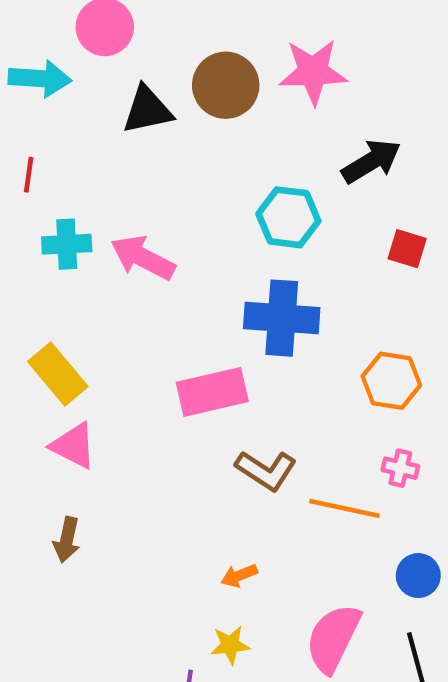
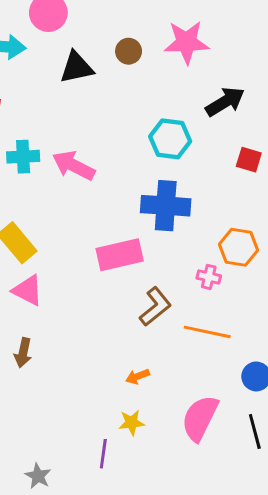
brown circle: (226, 85) -> (129, 51), size x0.6
pink cross: (400, 468) -> (209, 277), moved
brown L-shape: (266, 470) -> (155, 307), turned -72

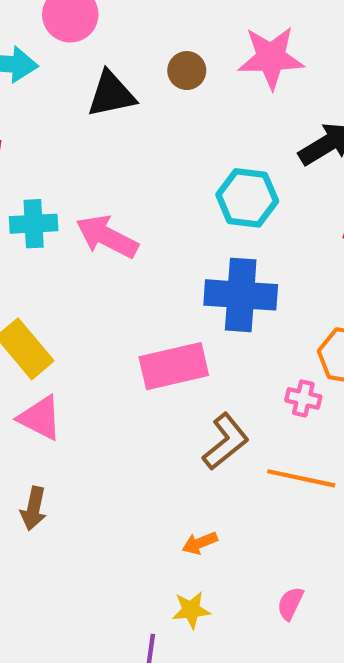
pink semicircle: (200, 418) -> (290, 603), size x0.5

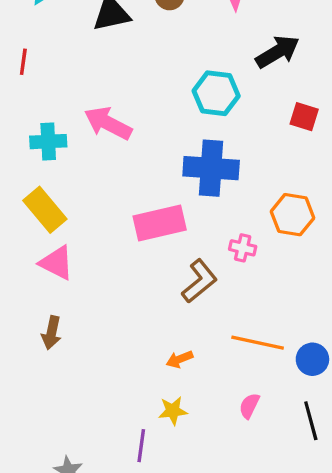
cyan cross: (34, 224) -> (48, 142), moved
pink cross: (303, 398) -> (243, 248), moved
orange line: (301, 478) -> (258, 343), moved

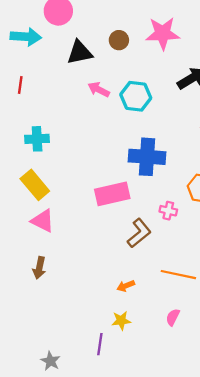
cyan hexagon: (216, 93) -> (136, 96), moved
pink arrow: (108, 123) -> (99, 89), moved, size x0.7

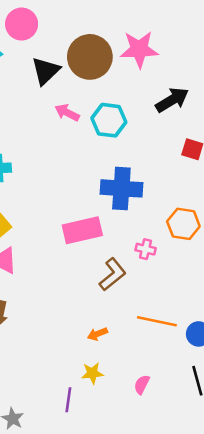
brown circle: (119, 40) -> (90, 57), size x2.0
black triangle: (80, 52) -> (46, 71), turned -32
pink semicircle: (173, 317) -> (142, 385), moved

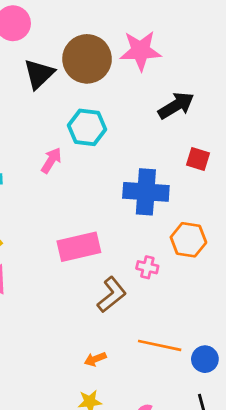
pink arrow: (67, 113) -> (51, 160), moved, turned 95
cyan hexagon: (109, 120) -> (87, 127), moved
blue cross: (121, 188) -> (146, 192), moved

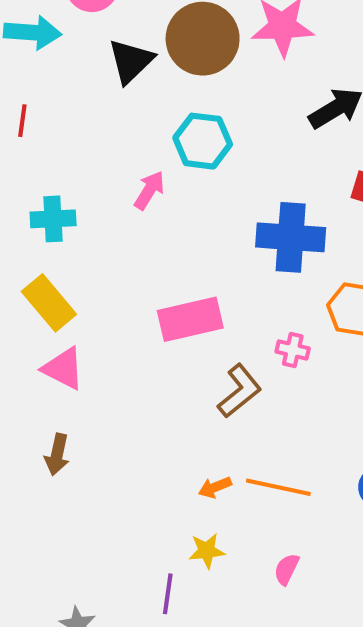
orange line: (160, 345) -> (278, 487), moved

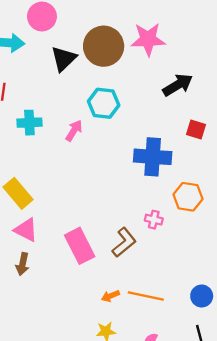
cyan cross: (53, 219) -> (29, 123), moved
pink rectangle: (190, 319) -> (80, 246), moved, turned 76
brown arrow: (57, 454) -> (23, 264), moved

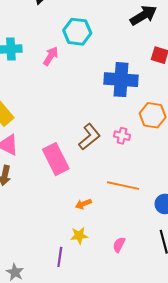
brown L-shape: (124, 242) -> (89, 137), moved
orange line: (146, 296) -> (123, 186), moved

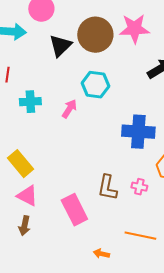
brown L-shape: (89, 137) -> (107, 188), turned 140
orange arrow: (83, 204) -> (101, 254), turned 35

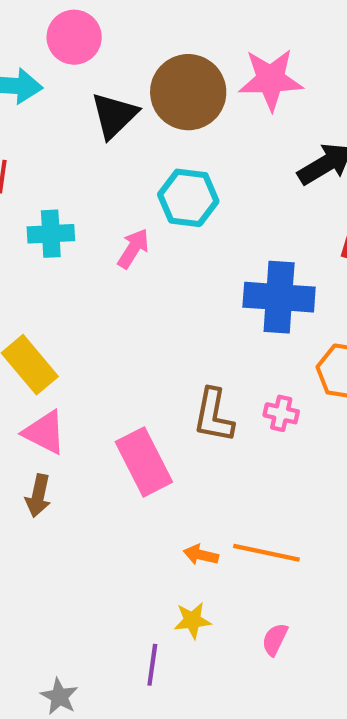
orange line: (140, 236) -> (266, 553), moved

